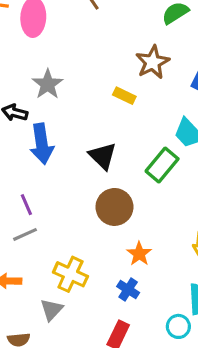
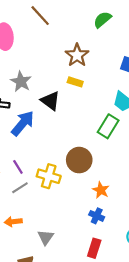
brown star: (153, 62) -> (77, 55), moved
blue arrow: (42, 144) -> (23, 123), turned -124
black triangle: (103, 156) -> (50, 101), moved
yellow cross: (70, 274) -> (49, 176), moved

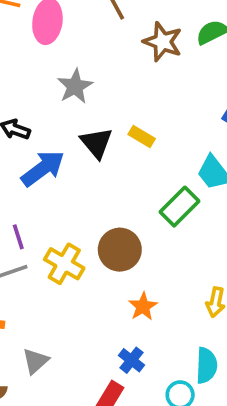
brown star: (77, 55) -> (163, 42), moved, turned -30
gray star: (21, 82) -> (75, 86), moved
yellow rectangle: (75, 82) -> (142, 136), moved
blue cross: (97, 216) -> (132, 360), moved

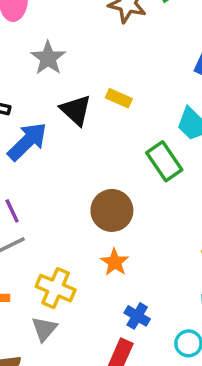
green rectangle: (179, 207) -> (164, 161), turned -72
yellow cross: (64, 264) -> (56, 288), moved
orange star: (143, 306) -> (115, 262), moved

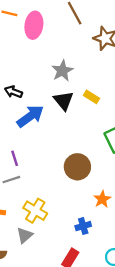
gray star: (48, 58) -> (62, 71), moved
orange star: (115, 262) -> (102, 199), moved
blue cross: (137, 316) -> (83, 226), moved, turned 35

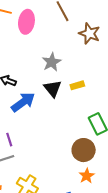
yellow rectangle: (92, 97) -> (77, 85), turned -48
brown circle: (77, 167) -> (84, 150), moved

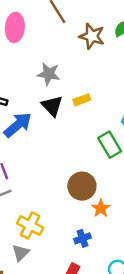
gray star: (52, 62) -> (49, 74), turned -30
brown circle: (84, 150) -> (82, 186), moved

